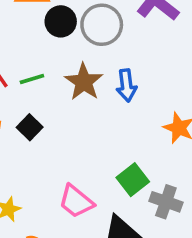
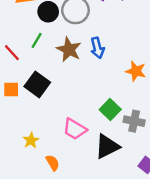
green line: (32, 79) -> (37, 40), moved, turned -35
black square: (30, 127) -> (37, 84), size x1.5

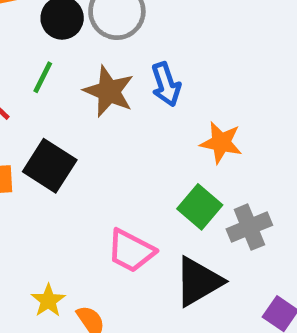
orange star: (136, 71) -> (221, 143), moved
gray cross: (134, 121) -> (249, 227), turned -30
yellow star: (31, 140) -> (48, 301), moved

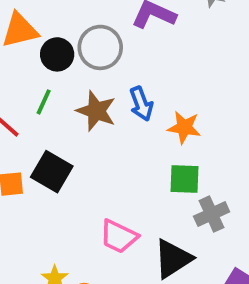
orange star: (221, 143) -> (184, 127), moved
green square: (200, 207) -> (184, 179), moved, turned -36

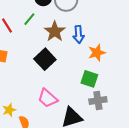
orange star: (184, 127) -> (97, 53), turned 30
black square: (52, 172) -> (45, 59), moved

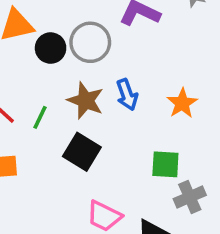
green line: (29, 19) -> (40, 117), moved
orange star: (97, 53) -> (182, 103), moved

